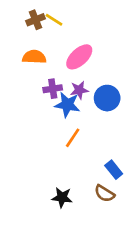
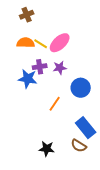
yellow line: (54, 20) -> (41, 44), moved
blue circle: (107, 98) -> (81, 88), moved
blue star: (67, 105) -> (28, 79), moved
blue rectangle: (114, 170) -> (86, 128), size x1.5

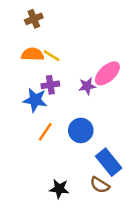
pink ellipse: (60, 43) -> (107, 73), moved
purple star: (60, 68) -> (87, 86), moved
blue circle: (81, 88) -> (81, 130), moved
orange line: (55, 104) -> (45, 132), moved

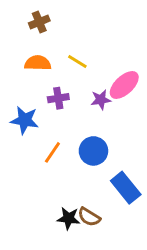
yellow line: (52, 56) -> (77, 62), moved
blue star: (35, 100) -> (25, 120), moved
brown semicircle: (100, 185) -> (89, 217), moved

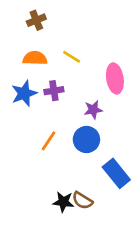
pink ellipse: (124, 85) -> (115, 78), turned -56
purple star: (101, 100) -> (93, 110), moved
blue star: (25, 120) -> (24, 93), moved, turned -30

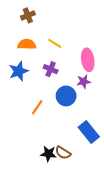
purple cross: (54, 91) -> (51, 69), moved, turned 32
purple star: (93, 110) -> (84, 81), moved
blue circle: (86, 139) -> (66, 96), moved

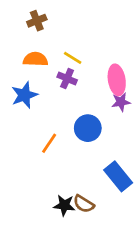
purple cross: (51, 69) -> (67, 79), moved
purple star: (84, 81) -> (121, 102), moved

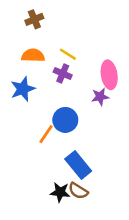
purple star: (121, 102) -> (100, 97), moved
blue circle: (88, 128) -> (65, 120), moved
blue rectangle: (118, 176) -> (78, 165), moved

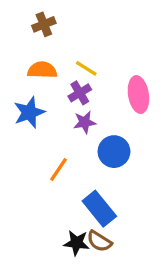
purple cross: (63, 74) -> (80, 93), turned 36
purple star: (100, 97) -> (85, 122), moved
blue circle: (65, 120) -> (114, 152), moved

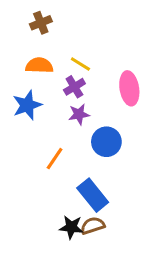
brown semicircle: (99, 241) -> (93, 226), turned 130

